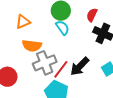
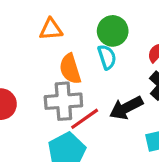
orange semicircle: (32, 46) -> (70, 69), moved, turned 48
black arrow: (80, 66) -> (126, 108), moved

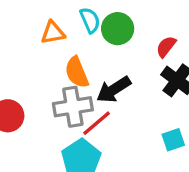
cyan semicircle: (107, 57) -> (90, 20), moved
black arrow: (126, 108) -> (114, 90), moved

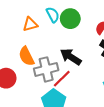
orange semicircle: (77, 72) -> (26, 56), moved
black arrow: (114, 90) -> (71, 57), turned 70

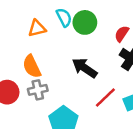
gray cross: (46, 69) -> (38, 90), moved, size x0.7
red line: (62, 79) -> (105, 98), moved

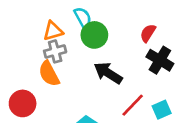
green circle: (85, 22) -> (94, 35), moved
gray cross: (38, 90) -> (55, 51), moved

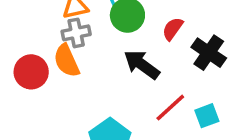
red semicircle: (148, 33) -> (173, 29), moved
red circle: (23, 103) -> (31, 72), moved

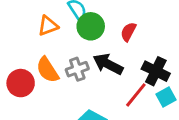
gray cross: (76, 33) -> (77, 69), moved
black cross: (209, 53) -> (156, 71), moved

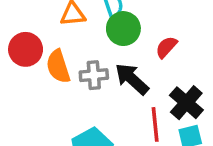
red circle: (21, 83) -> (26, 49), moved
red line: (136, 95) -> (155, 124), turned -60

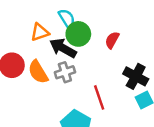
black arrow: (132, 79) -> (63, 48), moved
red line: (155, 124) -> (99, 97), moved

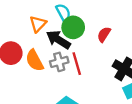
orange triangle: (40, 32) -> (38, 24), turned -30
red line: (99, 97) -> (77, 64), moved

